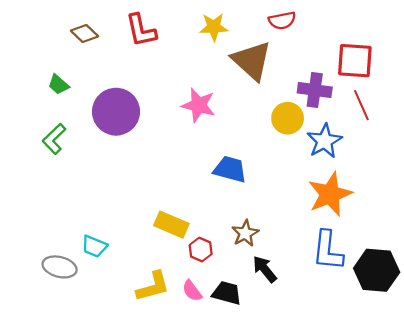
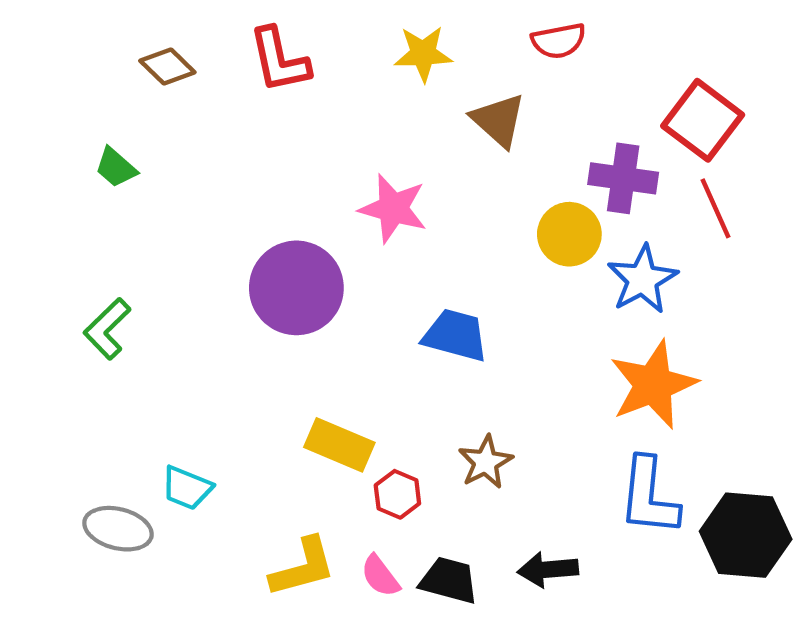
brown triangle: (252, 61) -> (498, 120), size x0.7
red square: (355, 61) -> (703, 120), turned 33
purple circle: (116, 112) -> (296, 288), moved
green L-shape: (54, 139) -> (107, 329), moved
black arrow: (265, 269) -> (548, 570), moved, turned -56

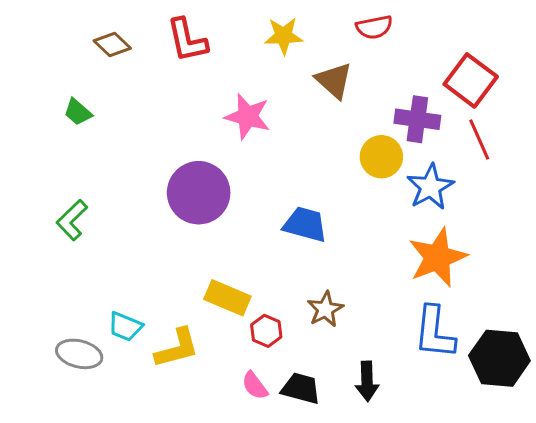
pink star: (393, 208) -> (248, 116), moved
yellow L-shape: (303, 567) -> (177, 348), moved
black arrow: (548, 570) -> (367, 381), turned -87

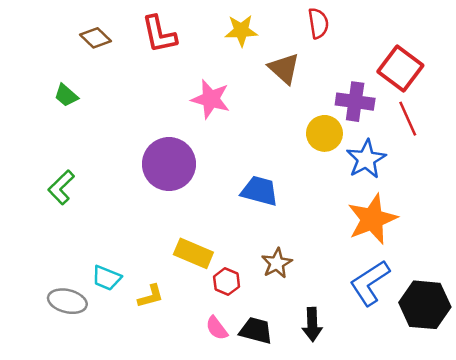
red semicircle: (374, 27) -> (318, 23), turned -88
blue L-shape: (435, 332) -> (370, 283), turned 51
yellow L-shape: (177, 348) -> (151, 296), size x0.7

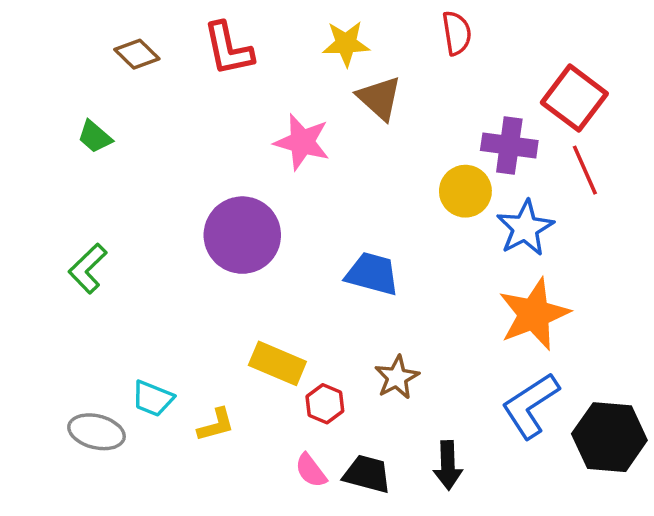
brown triangle: (284, 69) -> (379, 98), moved

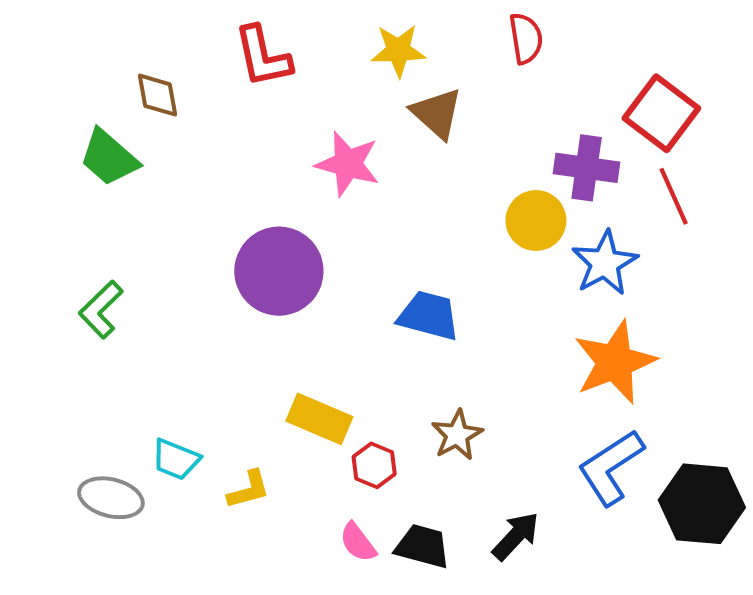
brown diamond: (137, 54) -> (158, 95), moved, turned 36
green trapezoid: (95, 137) -> (109, 158), size x1.5
black arrow: (448, 465) -> (516, 536), turned -135

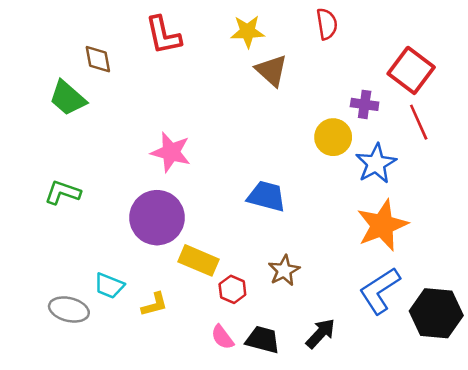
pink star: (348, 164) -> (171, 152), moved
purple cross: (587, 168) -> (365, 104), size x0.7
purple circle: (279, 271) -> (157, 218), moved
green L-shape: (101, 310) -> (63, 192), turned 63

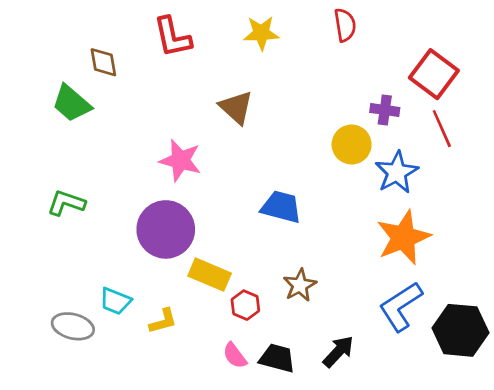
brown triangle: (271, 70) -> (236, 107), moved

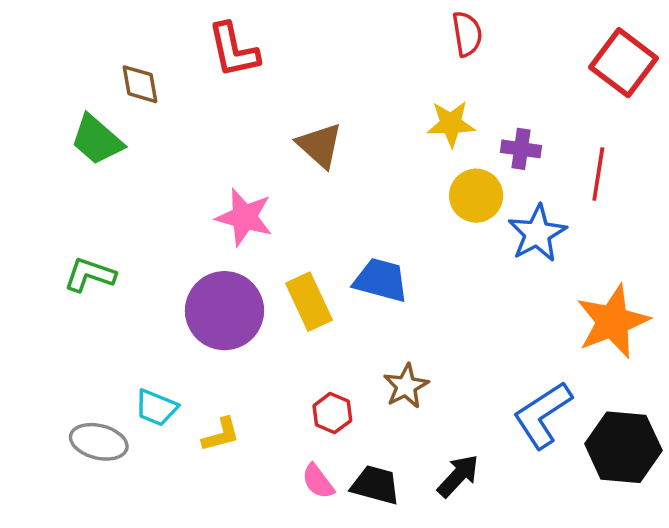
yellow star: (261, 33) -> (451, 124), moved
red square: (434, 74) -> (623, 63), moved
red line: (442, 129) -> (598, 174), turned 33
orange star: (403, 237) -> (613, 321), moved
yellow rectangle: (210, 275) -> (309, 302), moved, turned 42

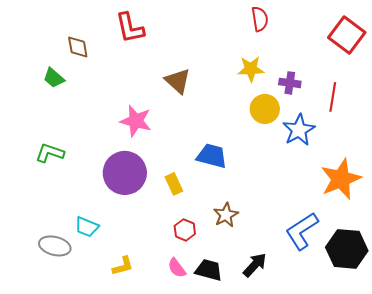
green trapezoid: (97, 140) -> (54, 78), size x0.7
yellow rectangle: (309, 302) -> (174, 184), moved, size x0.7
yellow L-shape: (221, 435) -> (123, 266), moved

